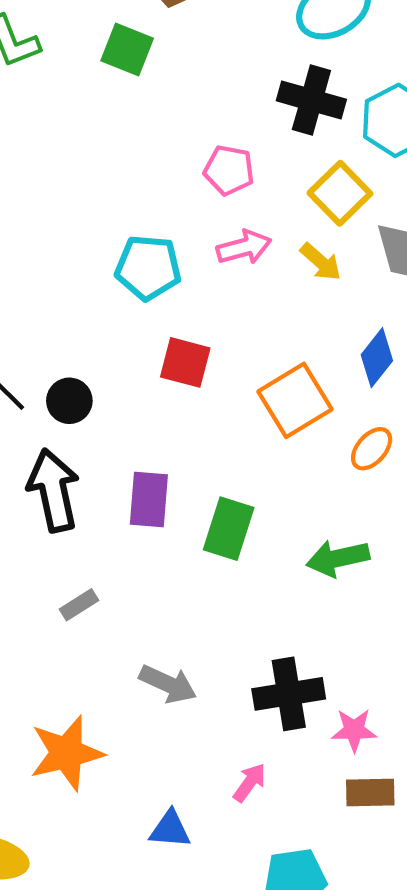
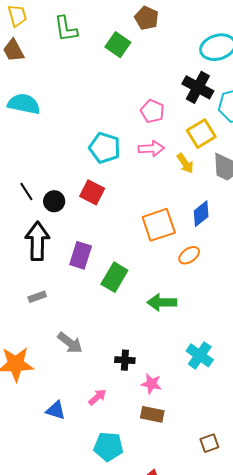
red square: (185, 362) -> (92, 192), moved
black cross: (289, 694) -> (125, 360), size x0.6

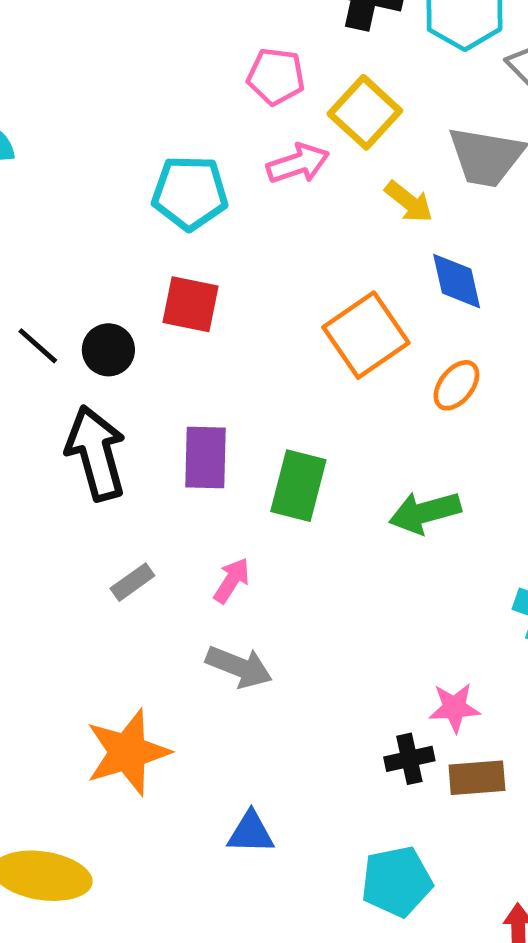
yellow square: (201, 134) -> (365, 112), moved
yellow arrow: (185, 163) -> (409, 202), moved
blue diamond: (201, 214) -> (457, 281), turned -48
black cross: (125, 360) -> (409, 759), moved
pink arrow: (97, 397) -> (232, 580), moved

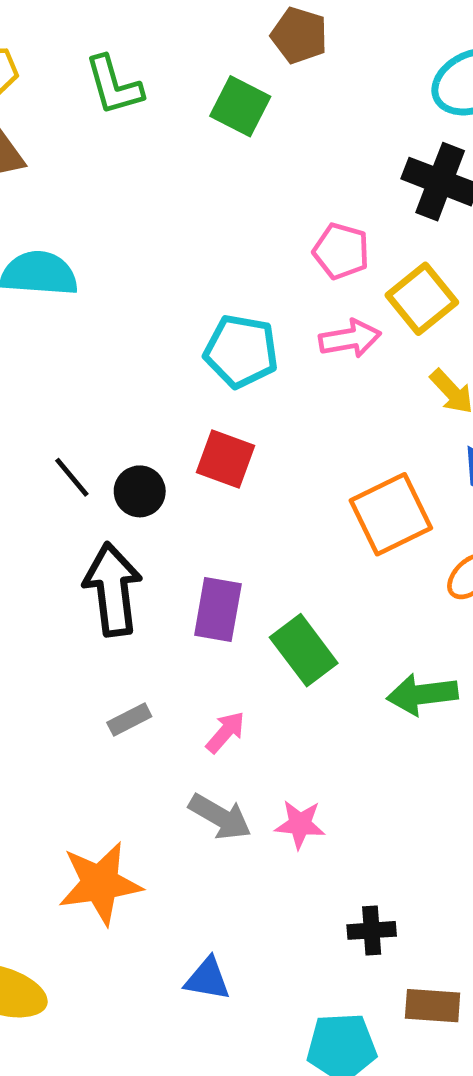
green rectangle: (298, 486) -> (304, 650), turned -60
pink star: (454, 708) -> (300, 824), moved
brown rectangle: (477, 778) -> (433, 1006), moved

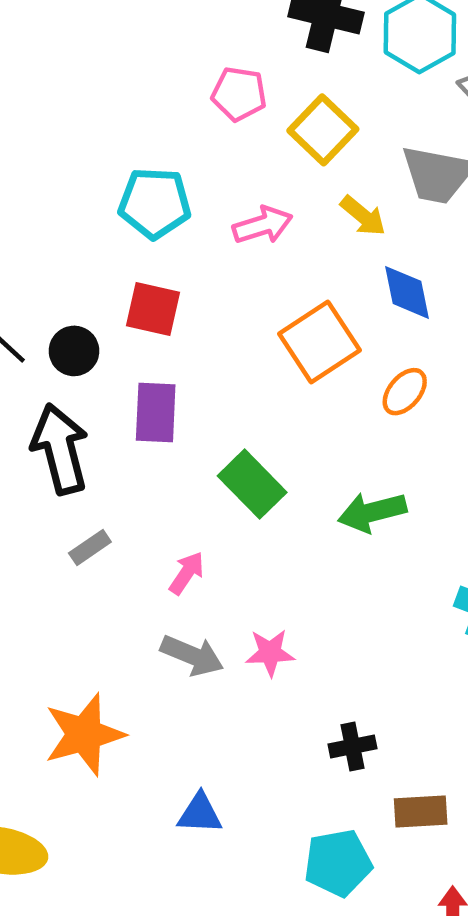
pink arrow: (350, 339) -> (263, 225), moved
purple rectangle: (218, 610) -> (156, 412), moved
gray rectangle: (129, 719) -> (90, 547), moved

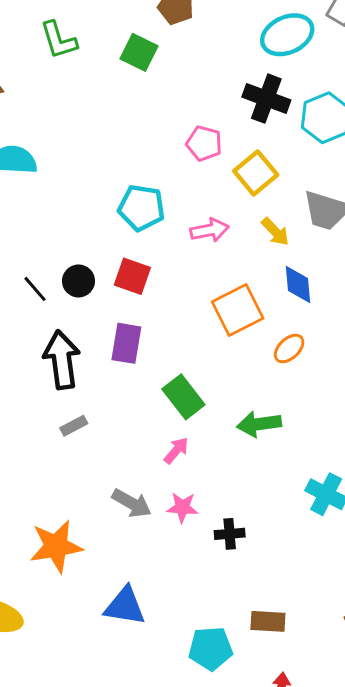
black circle: (74, 351) -> (79, 281), moved
pink arrow: (187, 573) -> (176, 450), moved
black cross: (352, 746) -> (230, 534), moved
blue triangle: (200, 814) -> (125, 606), size x1.4

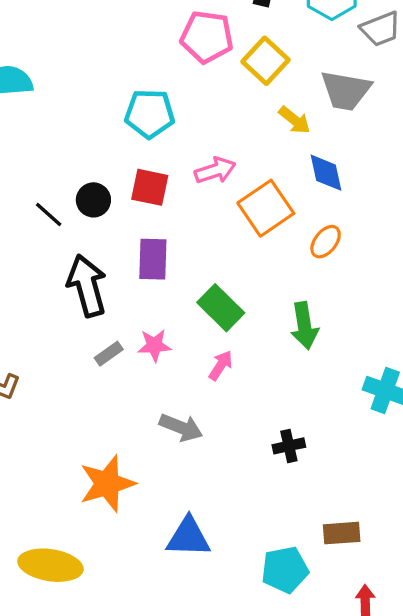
pink pentagon: (204, 143) -> (207, 37), size x1.4
pink arrow: (210, 230) -> (215, 170), moved
green arrow: (259, 424) -> (304, 326), turned -84
pink star: (182, 507) -> (154, 345), moved

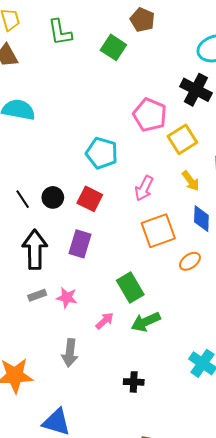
pink arrow: (215, 170) -> (144, 188), moved, turned 120
green rectangle: (221, 308) -> (130, 287), moved
green arrow: (304, 326) -> (146, 322), moved, turned 60
gray arrow: (181, 427) -> (70, 353), turned 60

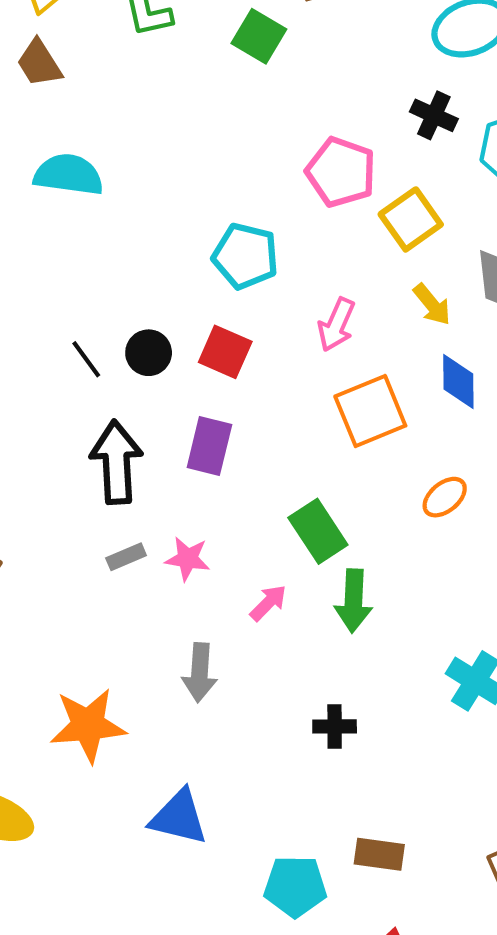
black cross: (196, 90) -> (434, 115), size x0.7
orange ellipse: (190, 261) -> (445, 497), moved
green arrow: (146, 322) -> (354, 601), turned -60

